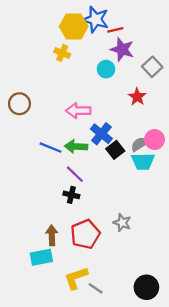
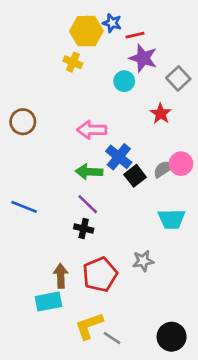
blue star: (96, 19) -> (112, 23), size x0.6
blue line: (51, 148) -> (24, 207), moved
cyan trapezoid: (143, 161) -> (172, 219), moved
gray star: (122, 223) -> (143, 261), turned -30

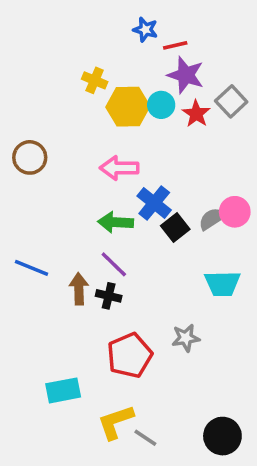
yellow hexagon: (86, 31) -> (128, 107), moved
red star: (161, 114) -> (196, 114), moved
brown arrow: (61, 276) -> (79, 289), moved

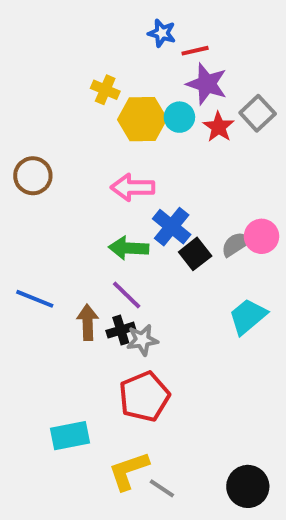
cyan trapezoid: (222, 284) -> (248, 316), turned 141
black cross: (109, 296) -> (121, 330), turned -30
gray star: (186, 338) -> (142, 340), moved

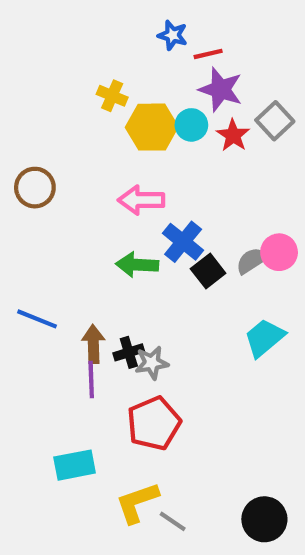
purple line: (127, 295) -> (91, 379), moved, turned 44

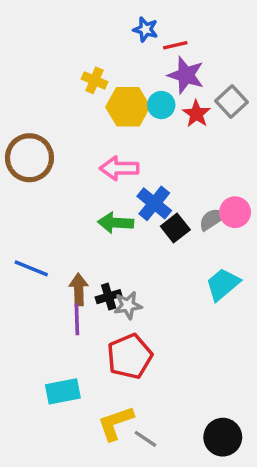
brown circle: (35, 188) -> (29, 158), size x1.4

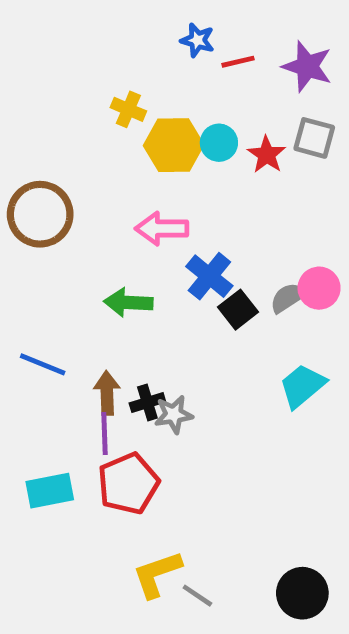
purple star: (186, 75) -> (307, 66), moved
gray square: (232, 101) -> (314, 138), turned -32
green arrow: (116, 223) -> (128, 302), moved
red pentagon: (130, 356) -> (128, 484), moved
cyan rectangle: (63, 391) -> (50, 491), moved

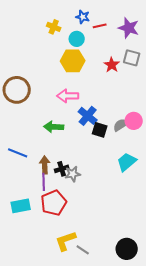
yellow cross: (128, 109) -> (54, 27), moved
cyan circle: (219, 143) -> (77, 39), moved
black square: (238, 310) -> (100, 130), turned -35

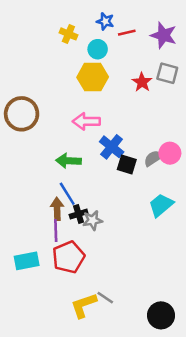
blue line: (18, 153) -> (67, 194), moved, turned 36
gray line: (83, 250) -> (105, 298), moved

